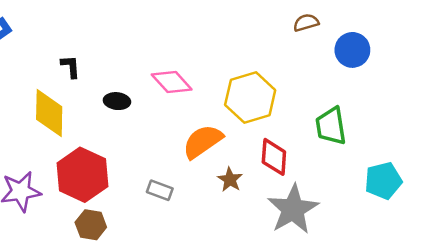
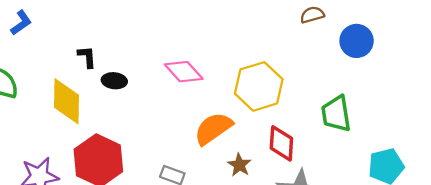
black ellipse: (117, 101) -> (114, 81), moved

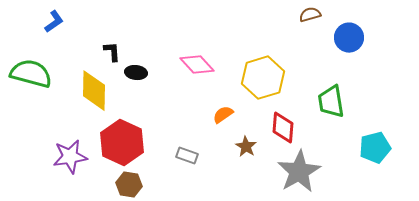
orange semicircle: (213, 129) -> (223, 115), size x0.6

